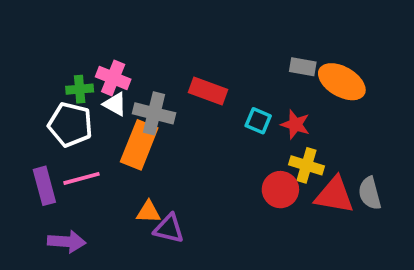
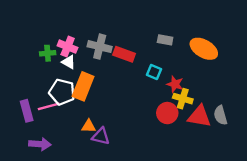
gray rectangle: (303, 67) -> (165, 40), moved
gray cross: (154, 113) -> (100, 47), moved
white pentagon: (70, 124) -> (62, 92), moved
red star: (295, 124) -> (175, 84), moved

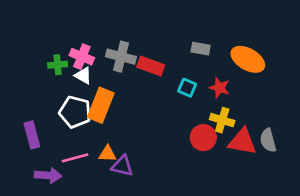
red star: (175, 84) -> (219, 88), moved
pink line: (49, 106) -> (75, 158), moved

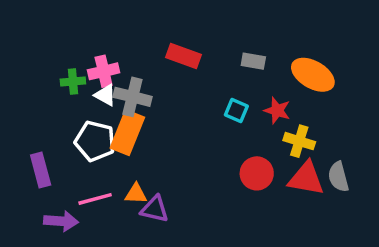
pink cross: (82, 57) -> (104, 71), turned -35
gray cross: (121, 57) -> (132, 97), moved
red rectangle: (151, 66) -> (184, 56), moved
yellow cross: (222, 120) -> (299, 141), moved

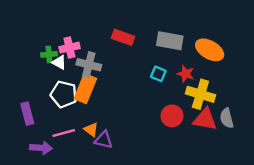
gray rectangle: (253, 61) -> (170, 41), size x1.6
white triangle: (105, 95) -> (59, 62), moved
yellow cross: (299, 141) -> (200, 94), size x1.4
orange triangle: (136, 194) -> (91, 130), turned 35

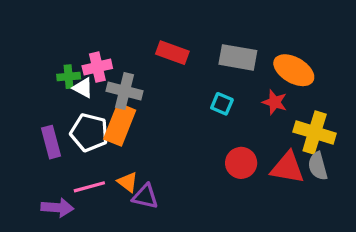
red star: (186, 74) -> (275, 102), moved
yellow cross: (200, 94) -> (315, 133), moved
purple rectangle: (27, 114) -> (51, 142), moved

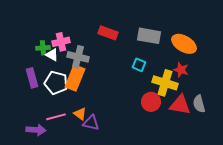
red star: (275, 102) -> (181, 70), moved
yellow cross: (315, 133) -> (165, 83), moved
purple rectangle: (51, 142) -> (32, 78), moved

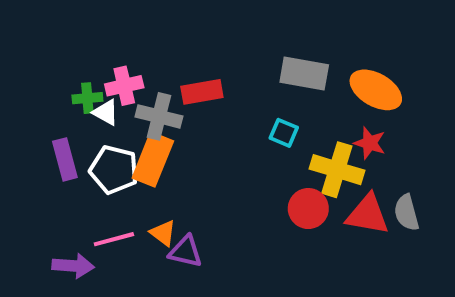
red rectangle: (108, 33) -> (202, 92), moved, turned -30

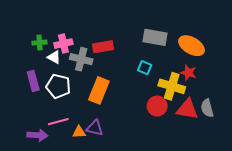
green cross: (87, 98) -> (39, 43), moved
orange rectangle: (153, 159) -> (99, 90), moved
orange triangle: (163, 233) -> (79, 132), moved, turned -40

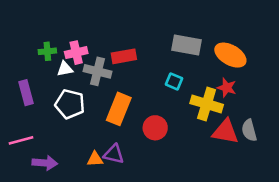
white triangle: (54, 57) -> (65, 69), turned -40
purple rectangle: (33, 81) -> (26, 93), moved
red circle: (157, 106) -> (155, 128), moved
pink line: (58, 122) -> (21, 140), moved

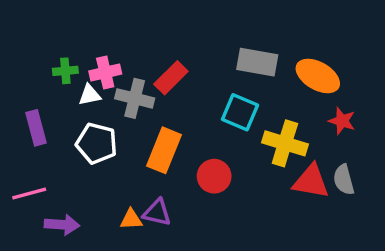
red rectangle: (124, 56) -> (171, 78), turned -35
cyan square: (174, 81) -> (240, 112), size x1.5
red star: (227, 88) -> (342, 121), moved

